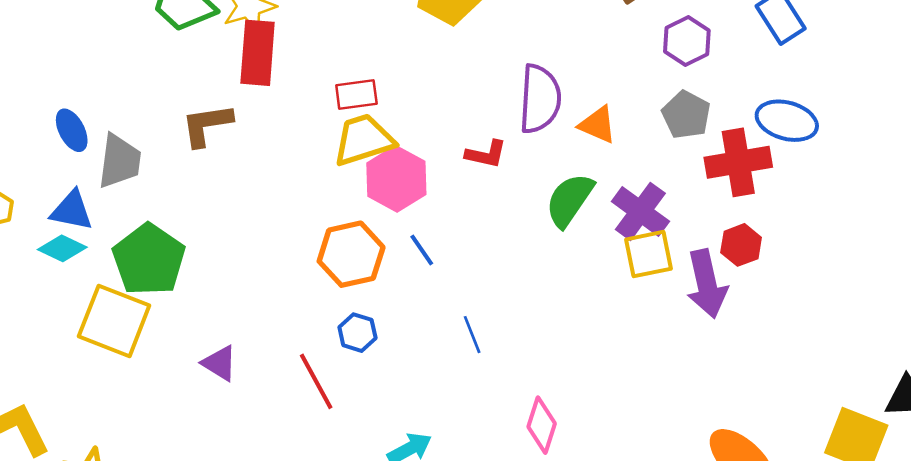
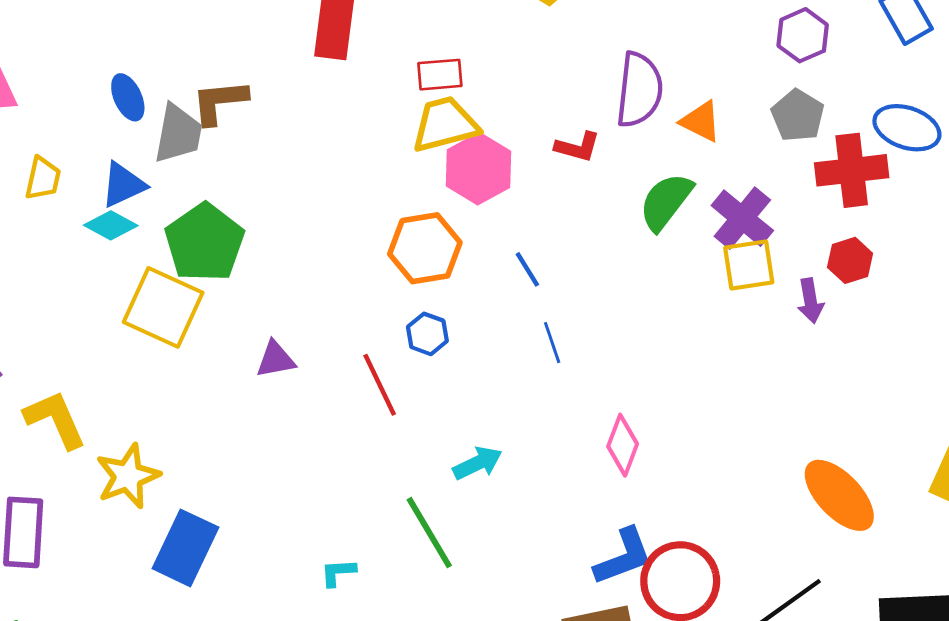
brown L-shape: (207, 125) -> (220, 102), moved
blue triangle: (72, 211) -> (123, 185), turned -39
blue line: (422, 250) -> (527, 269), moved
purple arrow: (707, 284) -> (810, 301), size x0.6
purple triangle: (220, 363) -> (276, 359), turned -45

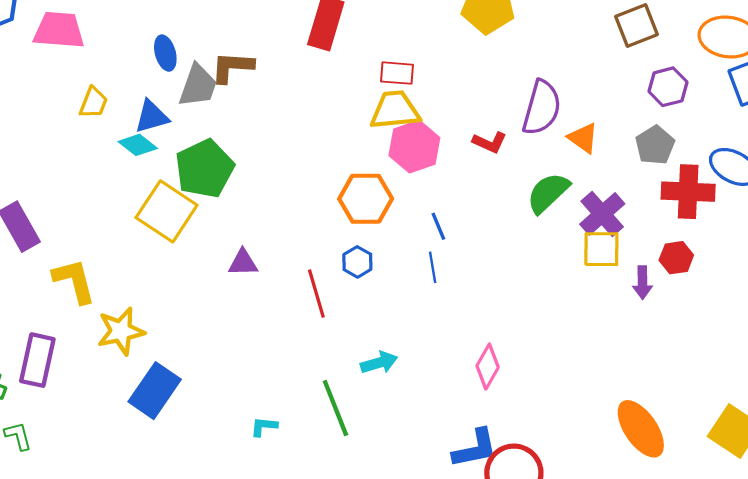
blue line: (552, 343) -> (433, 267), moved

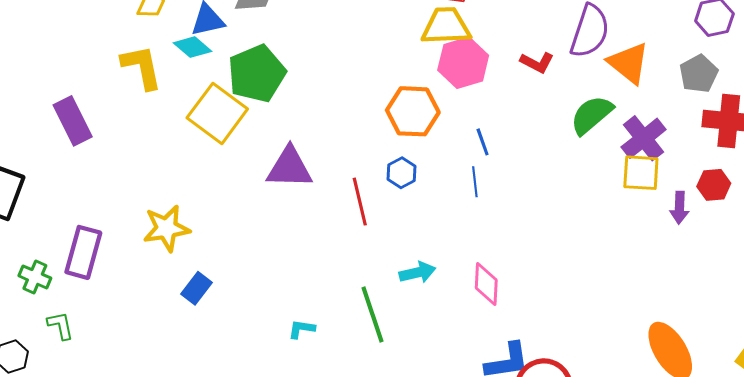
orange triangle: (583, 138) -> (629, 63), size x1.4
purple triangle: (243, 263) -> (289, 168), size x1.6
yellow L-shape: (74, 281) -> (142, 67), moved
pink diamond: (488, 367) -> (486, 284), moved, turned -30
blue rectangle: (155, 391) -> (197, 288), size x0.6

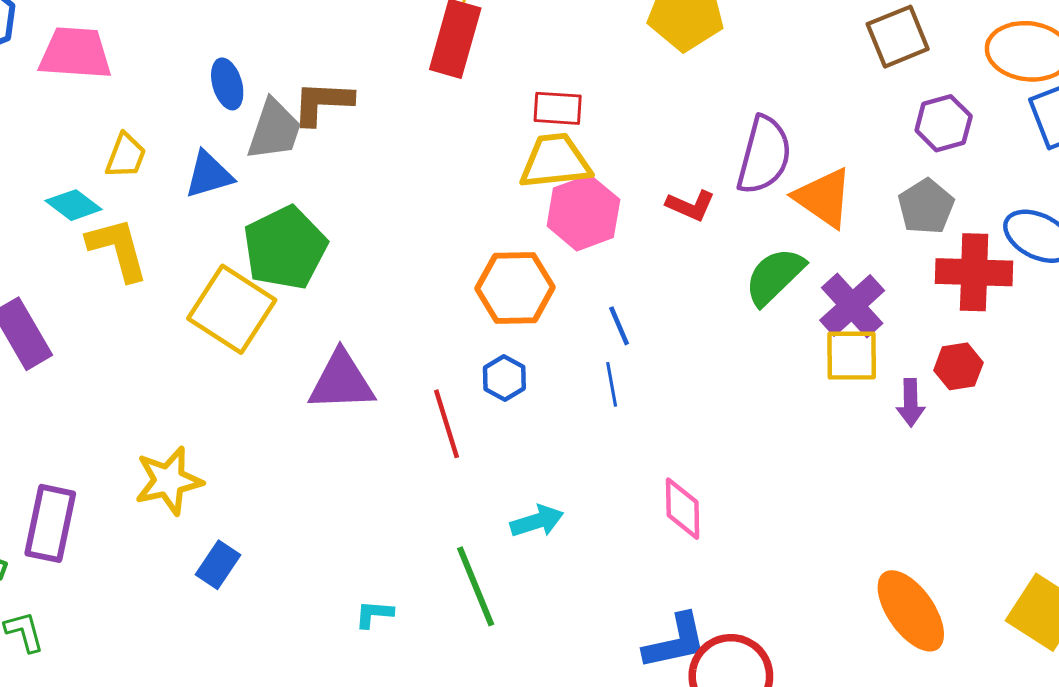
cyan diamond: (193, 47) -> (74, 205), moved
pink diamond: (486, 284) -> (683, 509), moved

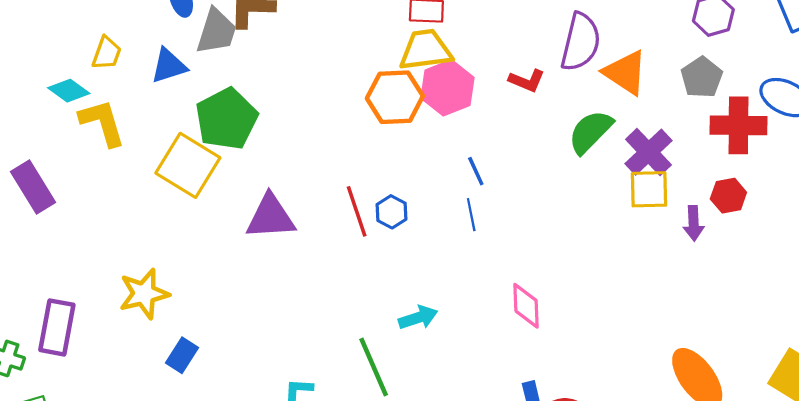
orange hexagon: (515, 288) -> (395, 97), moved
red line: (446, 424) -> (357, 211), moved

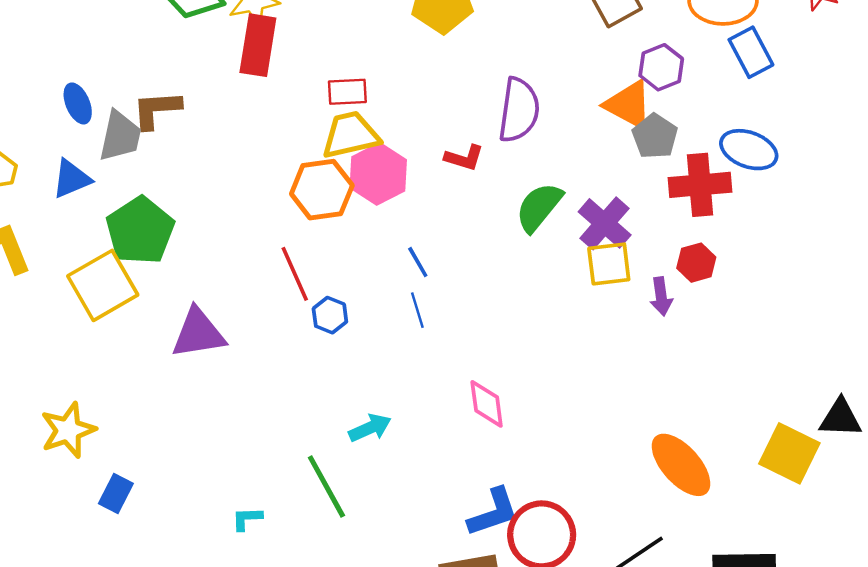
orange triangle: (625, 73) -> (629, 105), moved
yellow square: (188, 165) -> (103, 285), turned 34
red line: (357, 211) -> (295, 274), moved

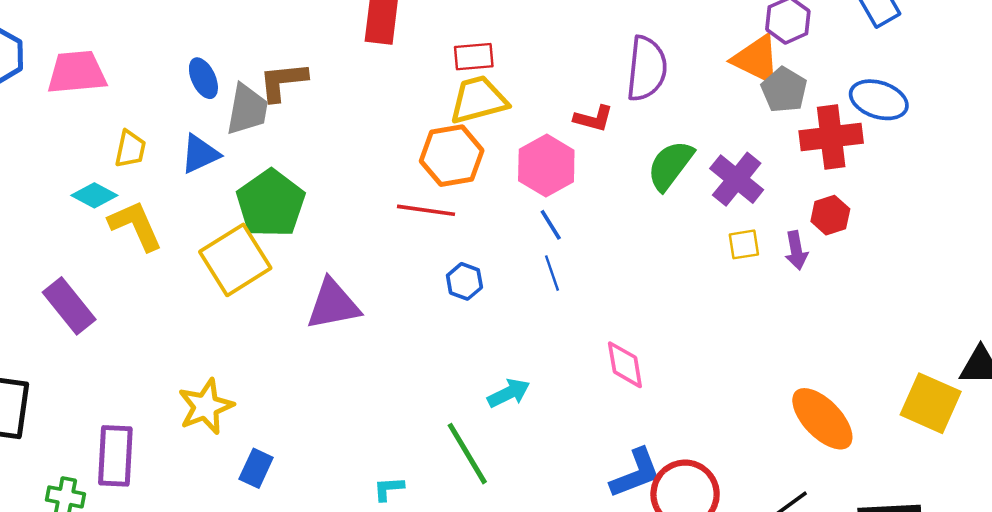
pink hexagon: (378, 174) -> (546, 166), moved
yellow square: (609, 264) -> (744, 244), moved, size x0.7
red line: (295, 274) -> (426, 210), moved, turned -56

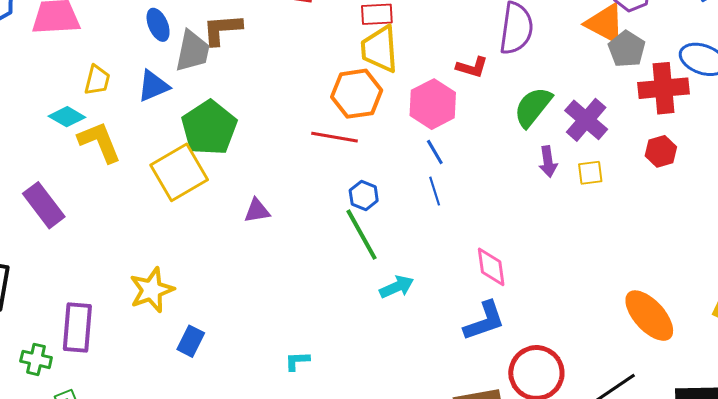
yellow trapezoid: (478, 100) -> (380, 49), turned -81
purple arrow: (796, 250) -> (548, 162), moved
purple triangle: (333, 304) -> (257, 211), size x0.6
green line: (467, 454) -> (362, 235), moved
blue L-shape: (636, 473) -> (484, 321), moved

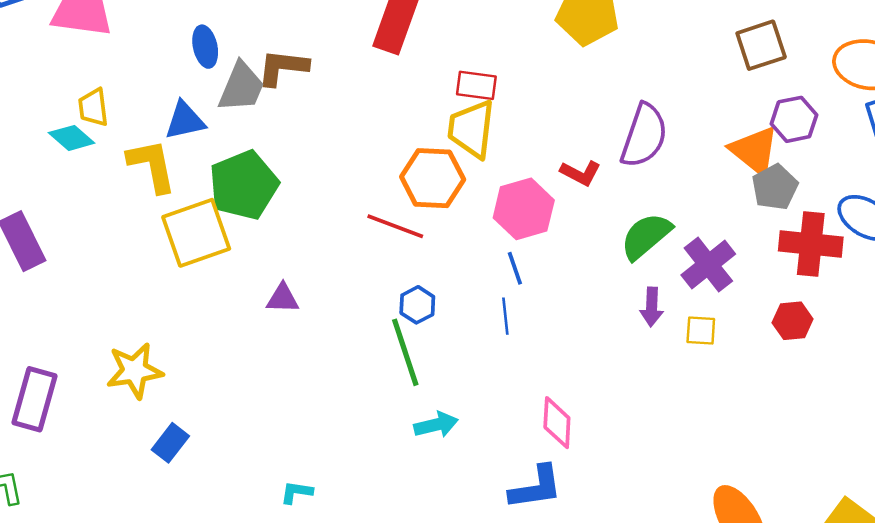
yellow trapezoid: (97, 80) -> (93, 107), moved, turned 148
yellow L-shape: (100, 142) -> (152, 166), moved

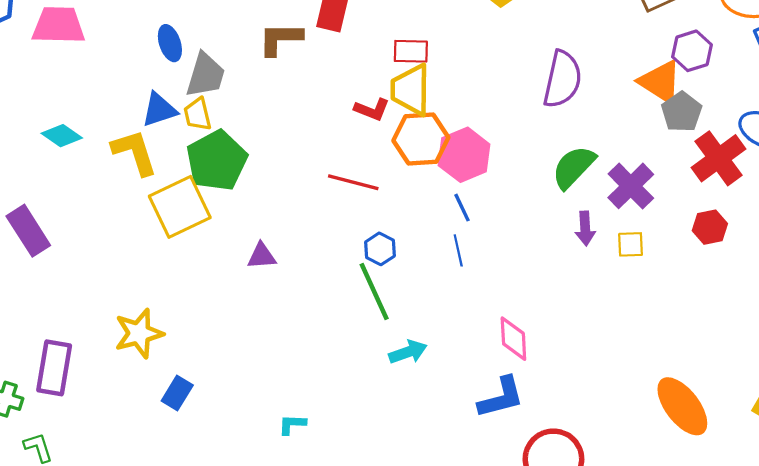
brown L-shape: (283, 67) -> (280, 39), moved
yellow trapezoid: (93, 107) -> (198, 114), moved
red L-shape: (581, 173) -> (372, 110), moved
orange hexagon: (433, 178) -> (421, 139), moved
red cross: (811, 244) -> (719, 158), turned -36

